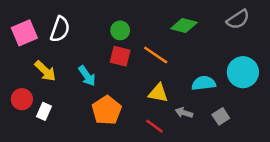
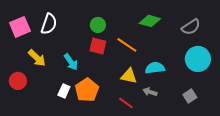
gray semicircle: (238, 19) -> (191, 27), moved
cyan semicircle: (204, 83) -> (155, 68), moved
white rectangle: (44, 111) -> (64, 91), moved
gray square: (221, 116) -> (190, 96), moved

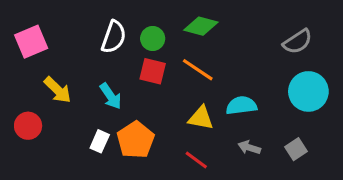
green diamond: (150, 21) -> (201, 26), moved
white semicircle: (49, 24) -> (114, 37), moved
gray arrow: (150, 92) -> (249, 148), moved

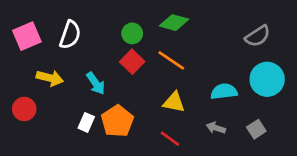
white semicircle: (114, 37) -> (70, 35), moved
red square: (153, 71) -> (132, 62), turned 30
yellow arrow: (58, 90) -> (50, 78), turned -30
cyan semicircle: (241, 105) -> (224, 91), moved

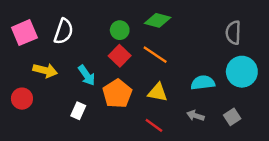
gray semicircle: (258, 36) -> (233, 33), turned 125
orange pentagon: (117, 121) -> (117, 94), moved

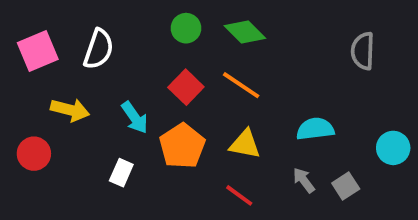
green diamond: (158, 20) -> (245, 32), turned 30
green circle: (120, 30) -> (186, 28), moved
cyan circle: (242, 72) -> (393, 148), moved, size x0.7
gray arrow: (195, 116) -> (304, 180), turned 35
gray square: (232, 117) -> (346, 186), moved

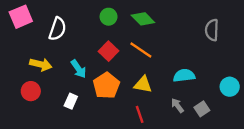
pink square: (38, 51) -> (21, 17), moved
red circle: (34, 154) -> (31, 91), moved
red line: (239, 195) -> (140, 114), turned 35

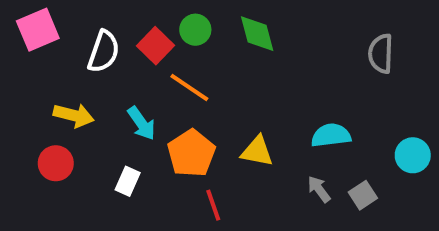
green diamond: (143, 19) -> (257, 34), turned 30
orange line: (141, 50) -> (189, 87), moved
red square: (109, 51) -> (155, 46), moved
red line: (140, 114) -> (213, 205), moved

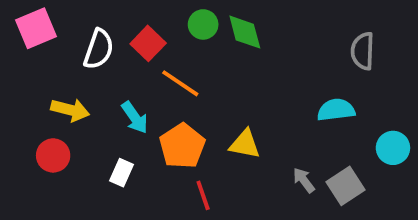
green circle: (195, 30) -> (203, 24), moved
cyan semicircle: (331, 135) -> (336, 110), moved
gray square: (363, 195) -> (346, 186), size x1.4

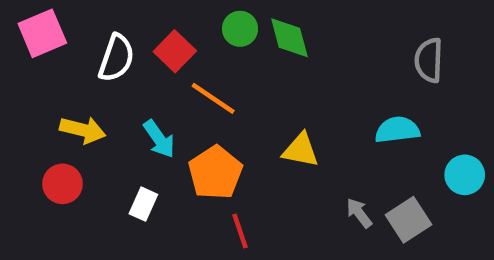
yellow triangle: (245, 144) -> (301, 150), moved

